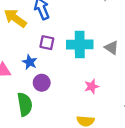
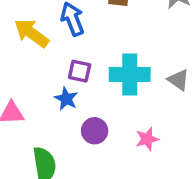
blue star: (30, 62) -> (66, 99), moved
purple circle: (42, 83) -> (95, 131), moved

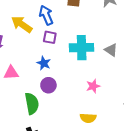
purple square: (80, 71) -> (50, 37), moved
purple circle: (95, 131) -> (48, 85), moved

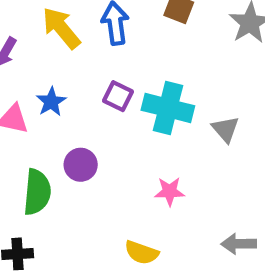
purple square: (50, 37) -> (118, 96), moved
blue star: (44, 63) -> (51, 102), moved

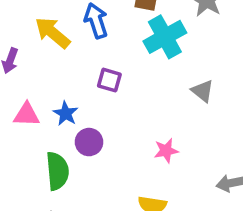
blue star: (51, 102) -> (66, 114), moved
cyan cross: (168, 108) -> (165, 37), moved, turned -33

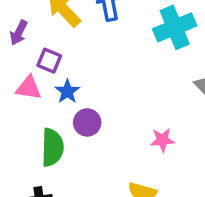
purple square: (109, 80) -> (49, 61), moved

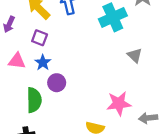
purple square: (49, 61) -> (40, 38), moved
pink star: (162, 140) -> (119, 103), moved, size x1.5

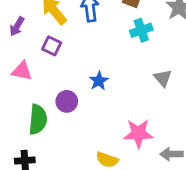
cyan cross: (113, 17) -> (141, 30), size x0.7
blue star: (43, 63) -> (99, 81), moved

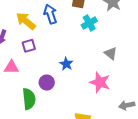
purple square: (52, 46) -> (29, 46), turned -32
pink star: (138, 133) -> (100, 82), moved, turned 30

